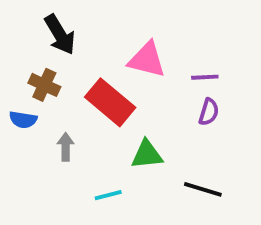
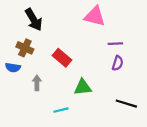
pink triangle: (147, 60) -> (95, 16), moved
red rectangle: (110, 102) -> (62, 58), size x0.7
black line: (203, 189) -> (126, 104), moved

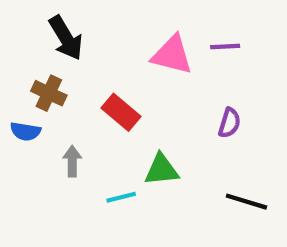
pink triangle: (95, 16) -> (172, 55), moved
purple line: (115, 44) -> (225, 46), moved
cyan line: (61, 110) -> (121, 197), moved

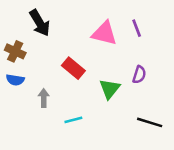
purple line: (225, 46) -> (137, 28), turned 72
brown cross: (49, 93) -> (15, 51), moved
green triangle: (161, 170) -> (110, 89), moved, turned -45

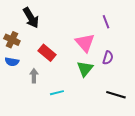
pink triangle: (104, 33) -> (85, 43), moved, turned 35
red rectangle: (73, 68) -> (47, 53), moved

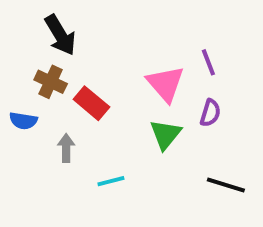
purple line: (106, 22) -> (208, 62), moved
brown cross: (12, 40) -> (51, 82), moved

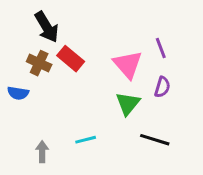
red rectangle: (91, 103) -> (71, 59), moved
gray arrow: (66, 148) -> (42, 152), moved
black line: (226, 185) -> (155, 140), moved

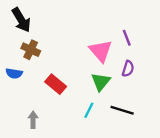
black arrow: (47, 27) -> (21, 20), moved
red rectangle: (71, 59) -> (56, 84), moved
cyan line: (86, 140) -> (89, 110), moved, turned -49

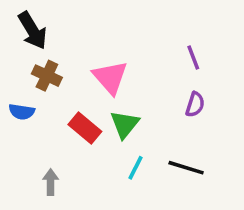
pink triangle: (101, 51) -> (110, 77), moved
green triangle: (101, 82) -> (125, 124), moved

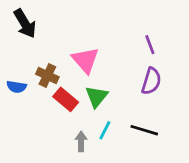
brown cross: (47, 76) -> (47, 75), moved
purple semicircle: (195, 104) -> (151, 81), size x1.4
gray arrow: (51, 182) -> (81, 141), moved

